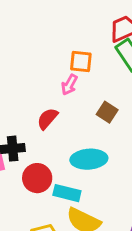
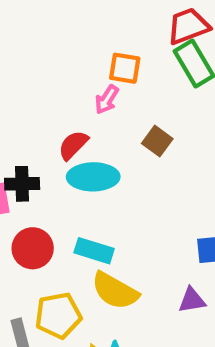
cyan ellipse: (89, 159) -> (93, 177), moved
red circle: (37, 178) -> (33, 248), moved

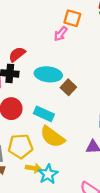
brown square: (157, 141) -> (68, 87), moved
red semicircle: (73, 145) -> (17, 54), moved

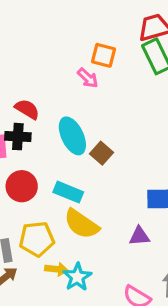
pink arrow: (61, 34) -> (88, 78), turned -84
red semicircle: (17, 54) -> (27, 109), turned 72
cyan ellipse: (48, 74) -> (72, 136), turned 60

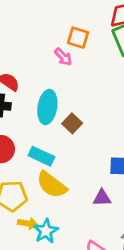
cyan ellipse: (72, 136) -> (47, 107), turned 32

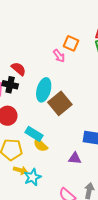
brown square: (72, 123) -> (60, 103), size x1.6
cyan rectangle: (41, 156) -> (34, 134), moved
yellow semicircle: (52, 185) -> (40, 145), size x0.7

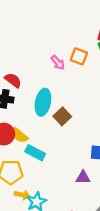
orange square: (71, 43) -> (79, 56), moved
brown square: (60, 103) -> (62, 116), size x0.7
yellow semicircle: (40, 145) -> (20, 135), moved

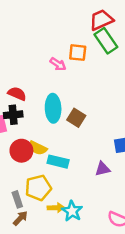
purple triangle: (83, 177) -> (103, 169), moved

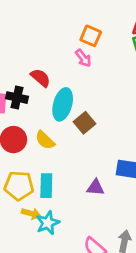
orange square: (78, 53) -> (91, 36), moved
red semicircle: (17, 94) -> (41, 78), moved
yellow semicircle: (38, 148) -> (45, 140), moved
cyan rectangle: (58, 162) -> (46, 186), moved, turned 60

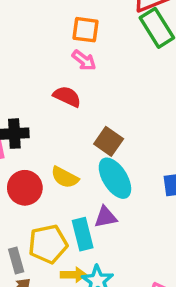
red semicircle: (41, 78) -> (67, 96), moved
cyan ellipse: (63, 104) -> (115, 178), moved, turned -32
purple triangle: (95, 187) -> (106, 217), moved

